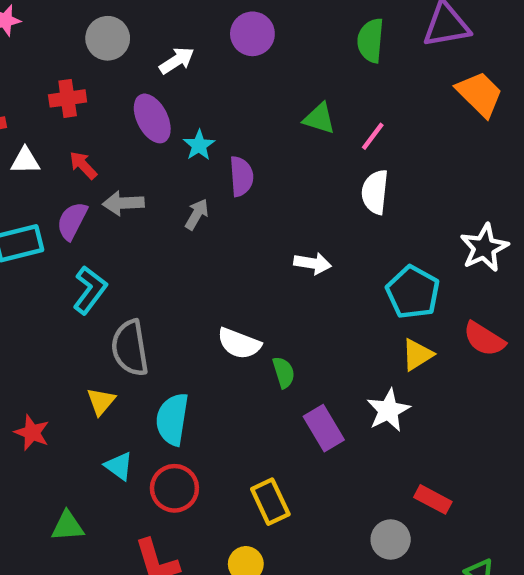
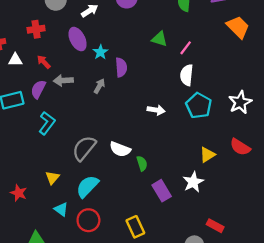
cyan pentagon: (413, 292) -> (199, 106), moved
gray semicircle: (130, 348) -> (84, 148), moved, turned 48
cyan semicircle: (172, 419) -> (87, 186), turned 35

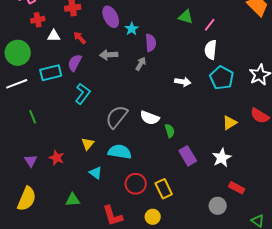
gray arrow: (63, 81) -> (109, 55), moved
gray arrow: (99, 86) -> (141, 64), moved
white star: (193, 182) -> (222, 158), moved
cyan semicircle: (87, 186) -> (120, 152), turned 55
red circle: (88, 220) -> (136, 184), moved

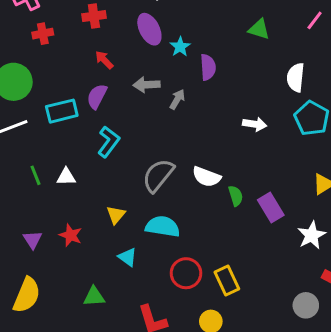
pink line: (210, 25) -> (315, 20), moved
white triangle: (54, 36) -> (66, 177), moved
gray arrow: (141, 64) -> (177, 99), moved
purple rectangle: (188, 156) -> (271, 207), moved

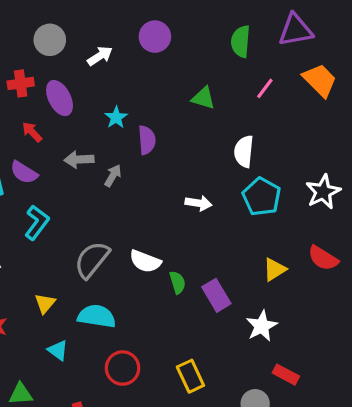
purple ellipse: (149, 29) -> (59, 98), moved
purple semicircle: (97, 96) -> (24, 172), turned -85
yellow rectangle: (227, 281) -> (190, 376), moved

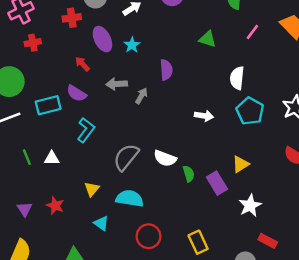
red cross: (21, 83) -> (72, 18), moved
cyan star: (116, 117) -> (132, 45), moved
yellow triangle: (275, 269) -> (241, 164), moved

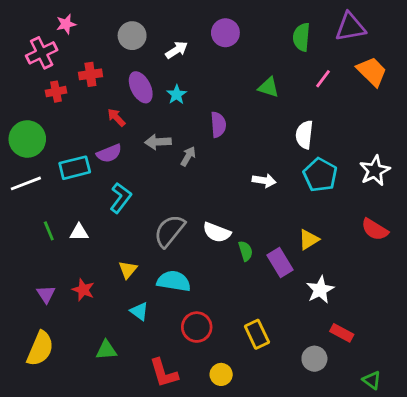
red cross: (72, 18) -> (90, 74), moved
purple semicircle: (76, 93) -> (109, 153), turned -54

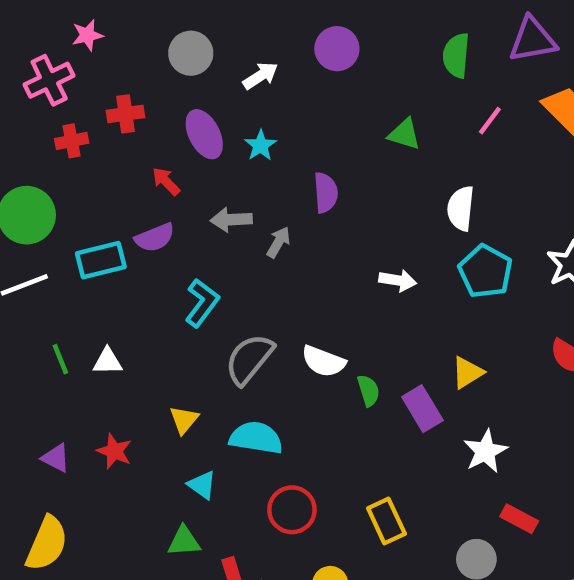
cyan L-shape: (121, 198) -> (202, 303), moved
purple triangle: (46, 294) -> (56, 458), turned -30
green triangle: (106, 350) -> (184, 541), moved

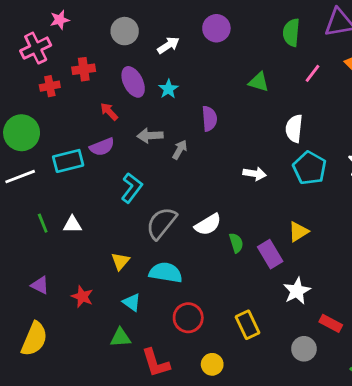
white semicircle: (323, 361) -> (208, 225), turned -52
red star: (114, 451) -> (82, 297), moved
white star: (485, 451) -> (297, 291), moved

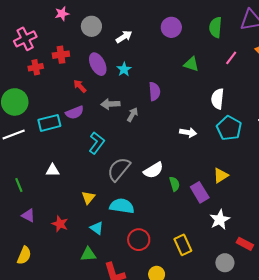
pink star: (60, 20) -> (62, 14), moved
purple circle: (216, 28) -> (171, 27), moved
green line: (43, 223) -> (19, 185), moved
yellow semicircle: (34, 339) -> (24, 255), size x0.7

